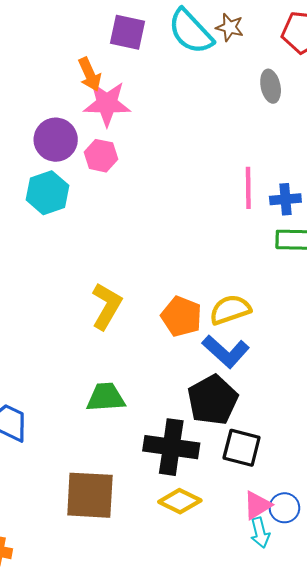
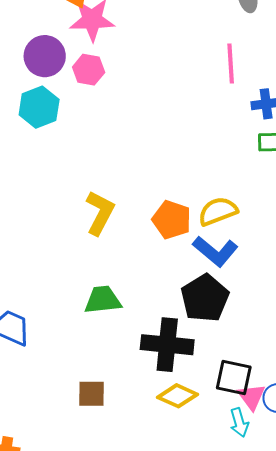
pink line: (248, 188) -> (231, 63), moved
black square: (242, 448) -> (234, 377), moved
brown square: (90, 495) -> (92, 394), size x0.6
pink triangle: (257, 505) -> (252, 397), turned -32
cyan arrow: (260, 533) -> (239, 423), moved

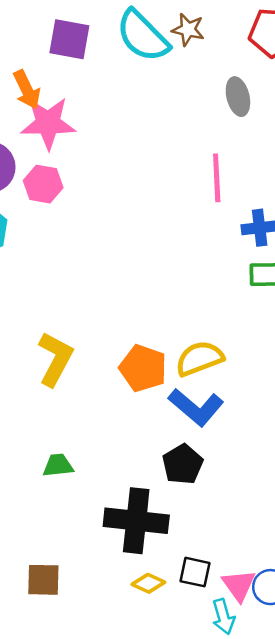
black pentagon: (205, 298) -> (183, 464), size x0.7
green trapezoid: (103, 300) -> (58, 465), size x0.7
black square: (234, 377) -> (195, 572), moved, size x0.7
yellow diamond: (178, 396) -> (148, 583), size x0.7

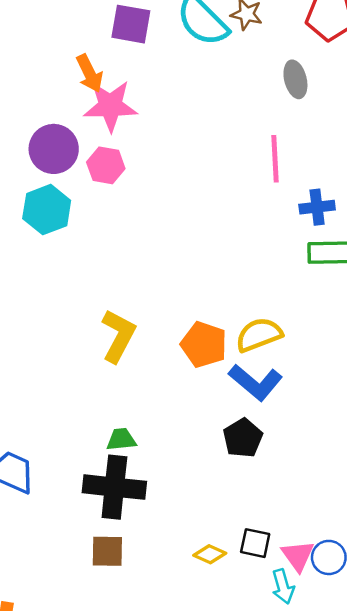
black cross: (136, 521) -> (114, 487), moved

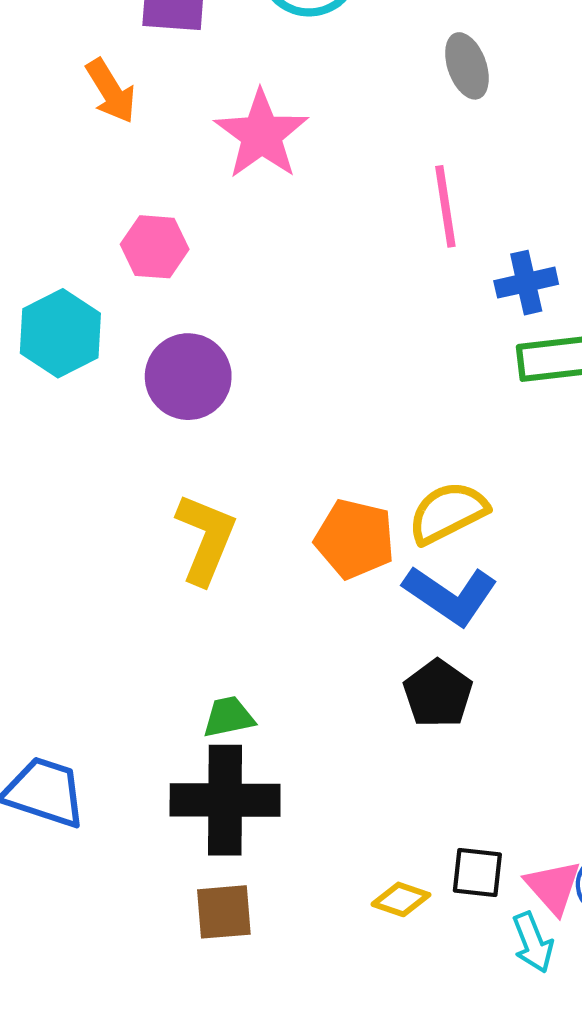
pink star: (110, 106) -> (261, 135), moved, turned -30
purple circle: (54, 149) -> (188, 377), moved

